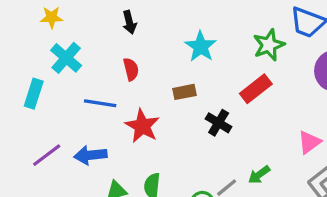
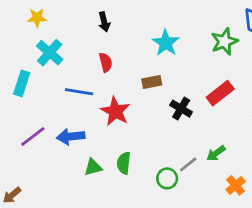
red rectangle: (256, 89) -> (220, 93), moved

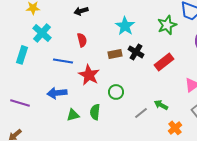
black arrow: (104, 22) -> (81, 11), turned 88
black cross: (181, 109) -> (136, 52), moved
purple line: (33, 136) -> (20, 103), moved, turned 54
green arrow: (216, 153) -> (161, 105), turned 64
green circle: (167, 178) -> (116, 92), moved

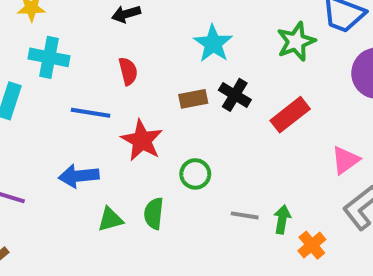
cyan cross: (42, 33) -> (49, 57), turned -30
green arrow: (161, 105) -> (282, 219), moved, turned 72
gray line: (141, 113) -> (245, 215), turned 48

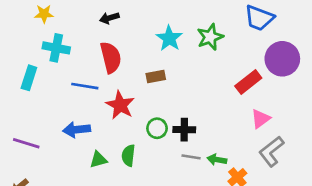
green star: (296, 42) -> (210, 37), moved
red semicircle: (128, 71) -> (111, 57), size x1.6
black cross: (235, 95) -> (184, 130), moved, turned -30
red rectangle: (290, 115) -> (248, 82), moved
green arrow: (282, 219) -> (217, 160), turned -90

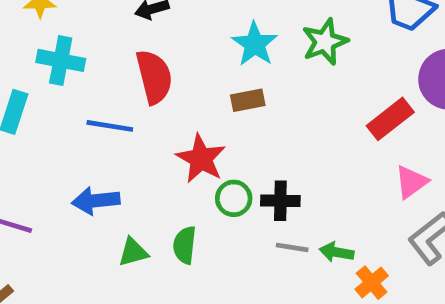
brown rectangle: (156, 76) -> (248, 100), moved
red star: (120, 105) -> (201, 159), moved

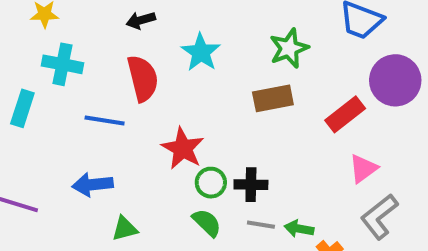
cyan star: (255, 44) -> (201, 52), moved
brown rectangle: (248, 100) -> (273, 98), moved, size x1.4
green semicircle: (185, 245) -> (207, 223), moved, turned 128

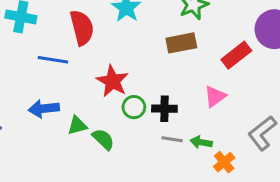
pink triangle: (363, 169) -> (215, 96), moved
green semicircle: (207, 223) -> (103, 139), moved
green triangle: (125, 229) -> (77, 125), moved

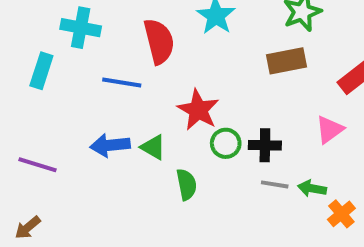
green triangle: (77, 125) -> (153, 147), moved, turned 45
green semicircle: (103, 139) -> (186, 184), turned 35

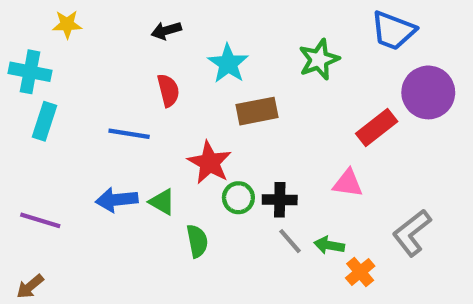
cyan cross: (81, 28) -> (30, 72), moved
red semicircle: (159, 41) -> (168, 90), size x0.7
brown rectangle: (286, 61) -> (257, 111), moved
pink triangle: (330, 130) -> (348, 183), turned 44
gray line: (275, 184) -> (290, 241), turned 40

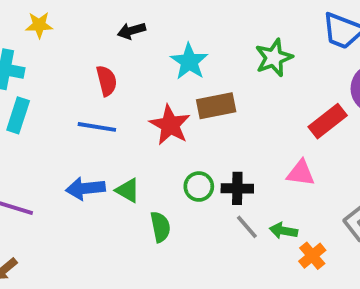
red semicircle: (168, 90) -> (107, 81), moved
red star: (210, 163) -> (170, 125), moved

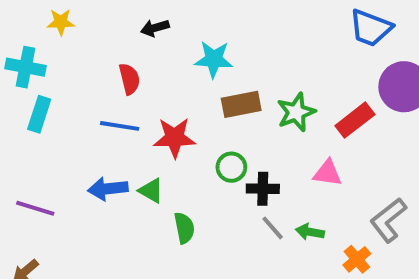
green star: (274, 58) -> (296, 112), moved
cyan star: (189, 62) -> (214, 59), turned -30
red star: (170, 125) -> (175, 138), moved, turned -30
green circle: (199, 187) -> (231, 167), moved
orange cross: (312, 256) -> (357, 259), moved

